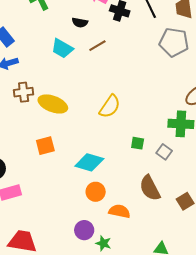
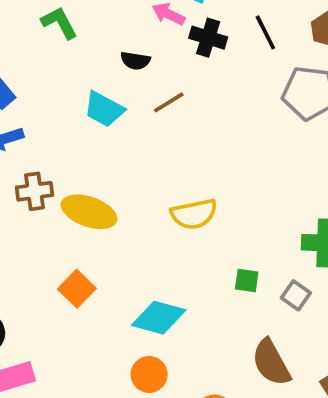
yellow semicircle: (110, 106) -> (194, 214), turned 45
orange square: (45, 146) -> (77, 289), turned -30
orange circle: (96, 192) -> (149, 374), moved

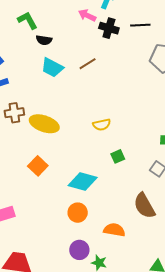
black line: (265, 32) -> (140, 25), turned -66
black semicircle: (135, 61) -> (44, 40), moved
yellow semicircle: (194, 214) -> (102, 125), size x0.7
green square: (247, 281) -> (118, 156), moved, turned -32

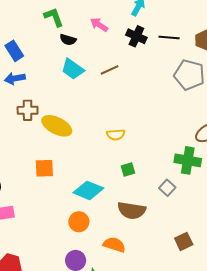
pink arrow: (87, 15) -> (99, 25), moved
orange square: (38, 166) -> (44, 168), turned 36
brown semicircle: (144, 206) -> (132, 210), moved, turned -60

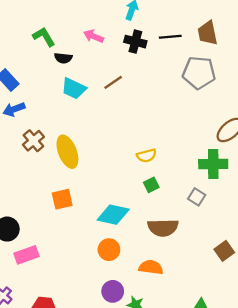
brown cross: (28, 110) -> (33, 141), turned -30
yellow ellipse: (57, 126) -> (67, 152), turned 52
yellow semicircle: (116, 135) -> (147, 156), moved

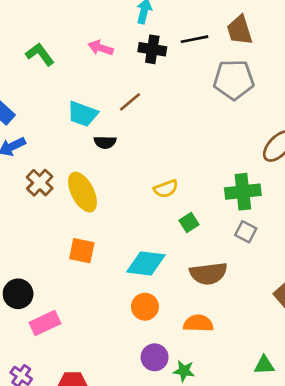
black semicircle: (63, 58) -> (105, 142), moved
yellow semicircle: (147, 156) -> (166, 189), moved
green cross: (213, 164) -> (243, 192), moved
orange square: (62, 199) -> (82, 251), turned 30

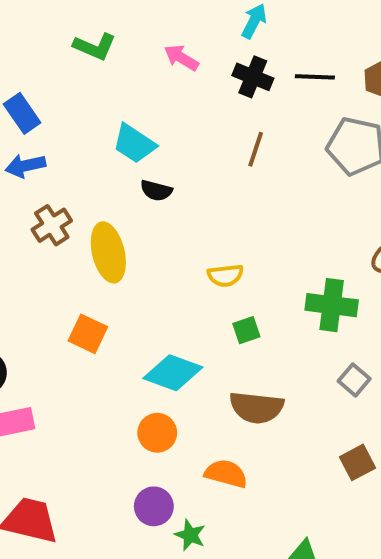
green L-shape: (40, 54) -> (95, 47), turned 136
brown line: (130, 102) -> (256, 149), moved, turned -45
gray square: (246, 232) -> (354, 380), moved

